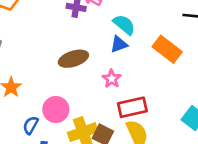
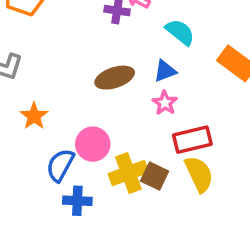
blue triangle: (119, 44) -> (165, 71), moved
blue semicircle: (31, 125) -> (60, 165), size x1.4

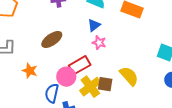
brown ellipse: (115, 78) -> (52, 39), moved
red rectangle: (192, 140) -> (80, 65), moved

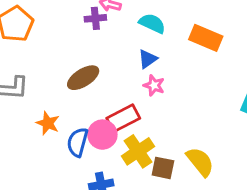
yellow semicircle: (129, 76) -> (200, 162), moved
brown square: (105, 84) -> (163, 168), moved
blue semicircle: (52, 93) -> (78, 142), moved

